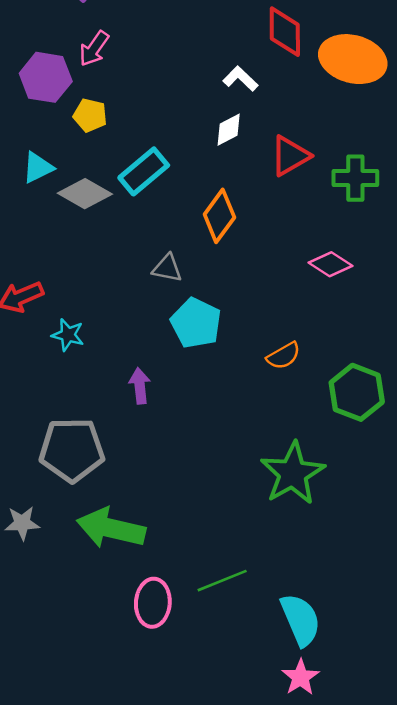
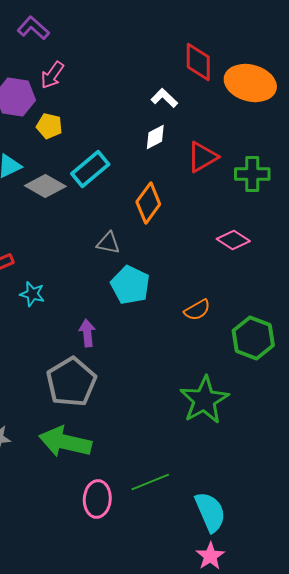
gray pentagon: (72, 450) -> (71, 382), moved, turned -30

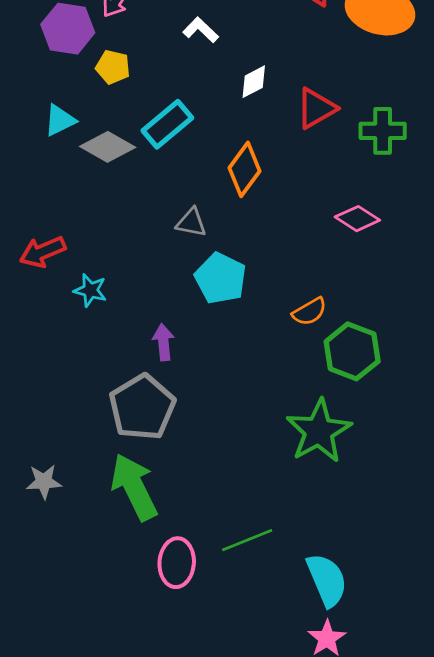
white L-shape: (164, 98) -> (201, 30), moved
green hexagon: (253, 338) -> (352, 351), moved
green arrow: (65, 442) -> (134, 487), turned 51

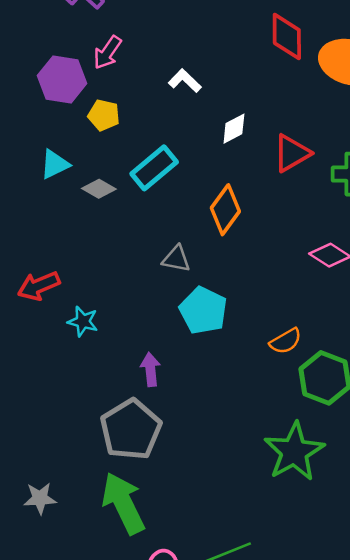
gray diamond: (108, 147) -> (99, 189), size x0.7

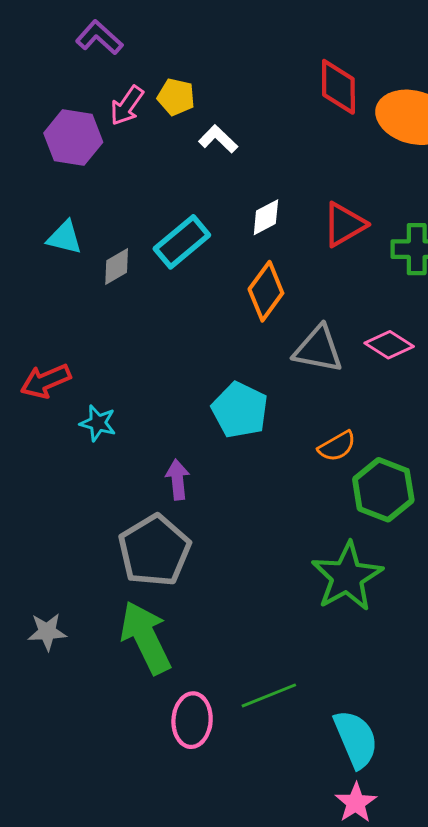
yellow pentagon: (104, 115) -> (176, 97), moved
white diamond: (234, 129) -> (266, 217), moved
cyan triangle: (55, 164) -> (65, 238), turned 40
gray diamond: (99, 189) -> (117, 267), turned -60
gray triangle: (176, 259) -> (318, 349), moved, size x1.5

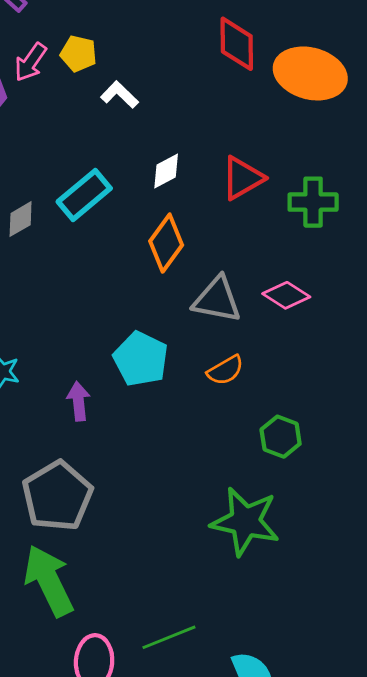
orange semicircle: (337, 446) -> (225, 370), moved
purple arrow: (178, 480) -> (79, 401), moved
green hexagon: (383, 490) -> (281, 437), size x0.7
green star: (347, 577) -> (245, 521), turned -30

